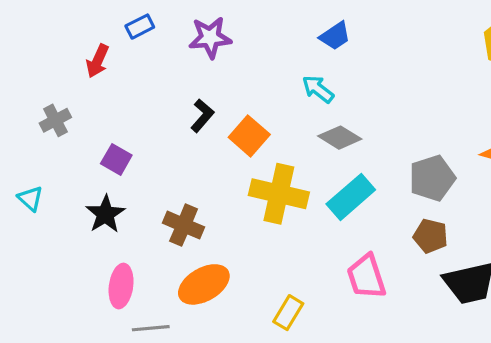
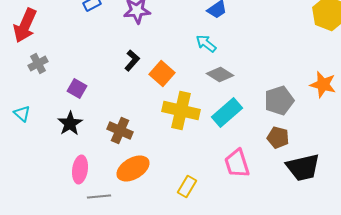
red arrow: (98, 61) -> (25, 26), moved, size x1.6

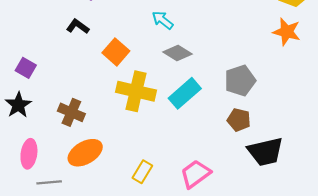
black L-shape: (132, 60) -> (78, 26), moved, turned -95
orange star: (323, 84) -> (287, 32), moved
pink trapezoid: (237, 164) -> (195, 174), moved, turned 72

